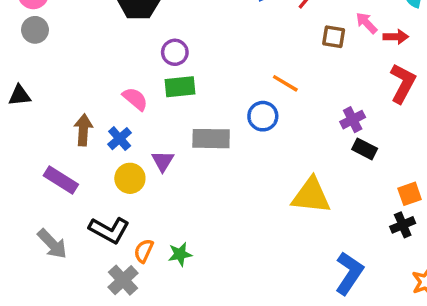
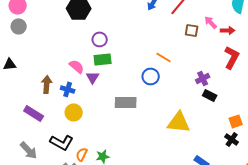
blue cross: (120, 139) -> (68, 89), turned -32
gray rectangle: (211, 139) -> (126, 102), moved
purple triangle: (163, 161) -> (93, 77), moved
black cross: (403, 225) -> (232, 139), turned -32

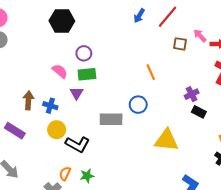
orange line: (164, 57) -> (151, 72), turned 35
pink semicircle: (77, 66) -> (60, 71), moved
blue circle: (151, 76) -> (138, 105), moved
black L-shape: (62, 142) -> (78, 144), moved

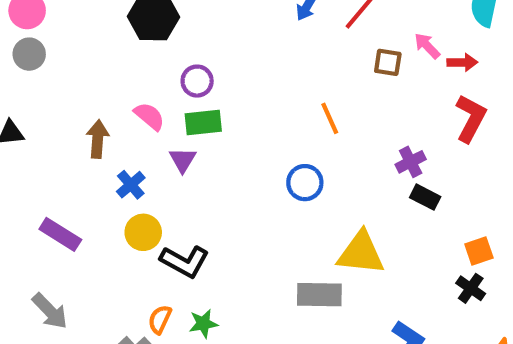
brown arrow: (28, 100) -> (98, 139), moved
blue cross: (50, 106) -> (131, 185), turned 32
gray rectangle: (111, 119) -> (319, 295), moved

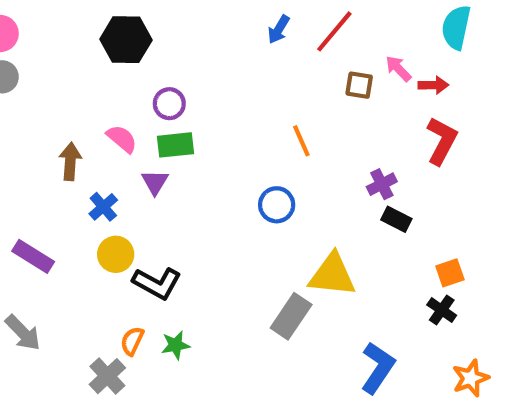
gray rectangle: (319, 295) -> (291, 316), turned -57

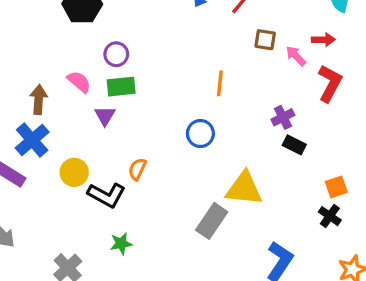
pink arrow: (398, 69) -> (296, 56), moved
orange line: (301, 141) -> (220, 83), turned 30
blue cross: (103, 207) -> (32, 140), moved, size x1.5
orange semicircle: (132, 341) -> (137, 169), moved

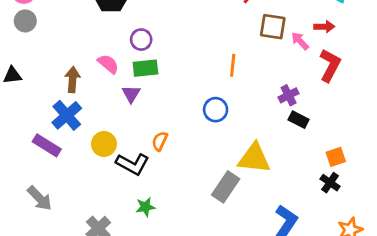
brown square: (265, 40) -> (273, 27), size x1.4

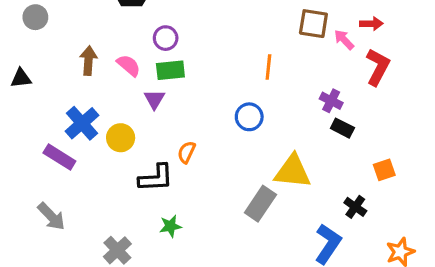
brown arrow: (72, 80) -> (88, 61), moved
purple cross: (289, 95) -> (331, 101), turned -36
yellow circle: (104, 144) -> (121, 138), moved
black L-shape: (133, 164) -> (156, 178), turned -32
black cross: (330, 183) -> (355, 207), moved

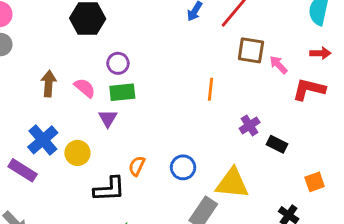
red arrow: (371, 24) -> (320, 53), moved
red L-shape: (378, 67) -> (309, 89), turned -104
purple cross: (331, 101) -> (250, 125), moved, turned 30
blue circle: (249, 117) -> (183, 167), moved

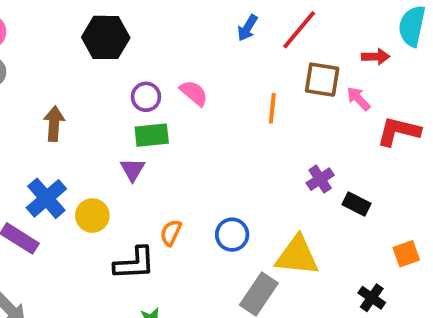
red arrow: (320, 53) -> (376, 57), moved
pink semicircle: (85, 88) -> (194, 93), moved
orange line: (210, 89) -> (272, 108), moved

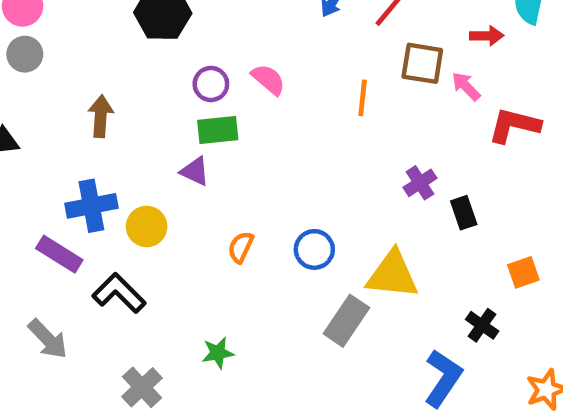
purple triangle: (133, 170) -> (195, 171), turned -36
blue cross: (46, 198) -> (91, 206), turned 30
black rectangle: (356, 204) -> (464, 213), turned 44
black L-shape: (134, 263) -> (119, 293), moved, turned -132

